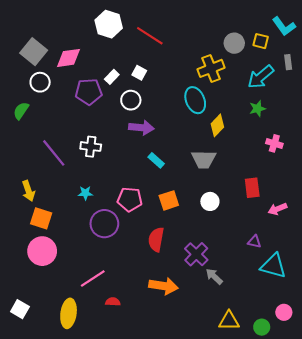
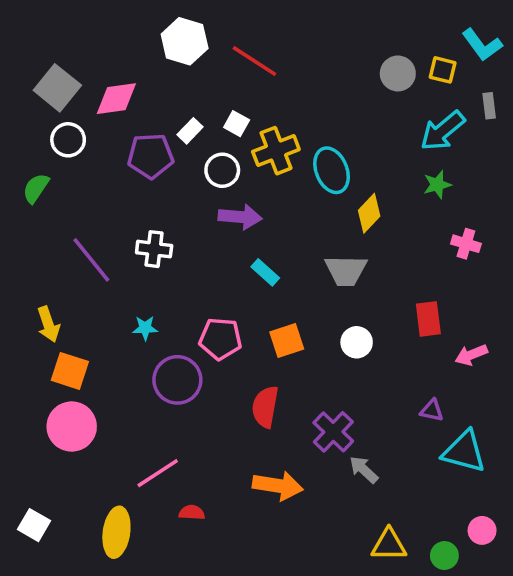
yellow cross: (211, 68) -> (276, 151), moved

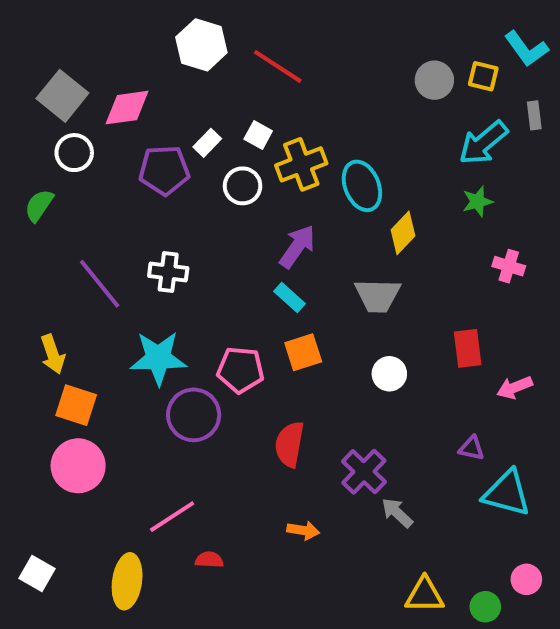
purple arrow: (240, 217) -> (297, 247), moved, turned -60
cyan star: (145, 328) -> (158, 358), size x2.0
orange square: (287, 340) -> (303, 352), moved
orange arrow: (278, 486) -> (303, 530), size x0.6

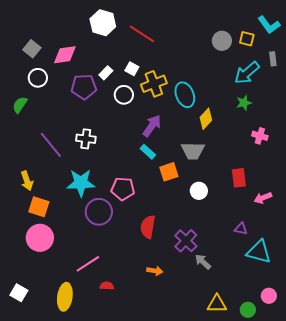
gray square: (62, 96) -> (32, 49), size x0.7
orange square: (303, 352) -> (169, 172), moved

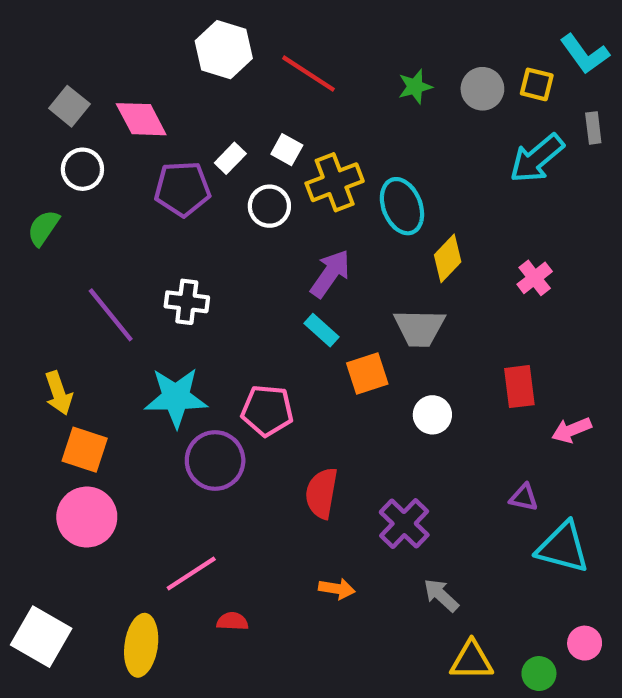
pink diamond: (65, 55) -> (141, 119), turned 70
green star: (244, 103) -> (415, 87), moved
pink cross: (260, 136) -> (535, 278), moved, turned 35
gray arrow: (203, 262) -> (441, 595), moved
white square: (19, 293) -> (41, 637), size x1.5

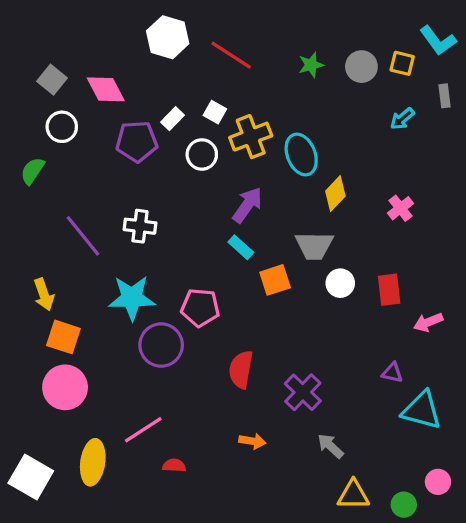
cyan arrow: (537, 158) -> (402, 119), size x0.6
white circle: (432, 415) -> (340, 283), moved
yellow ellipse: (141, 645) -> (93, 462), moved

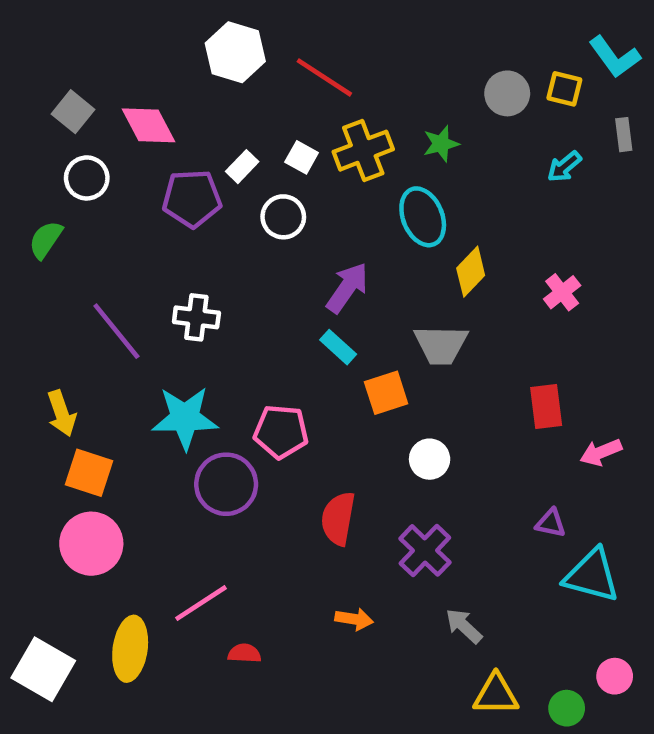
green star: (311, 65) -> (441, 144), moved
yellow cross: (251, 137) -> (363, 151), moved
white circle: (340, 283) -> (430, 459), moved

